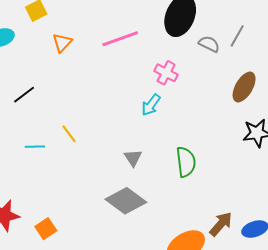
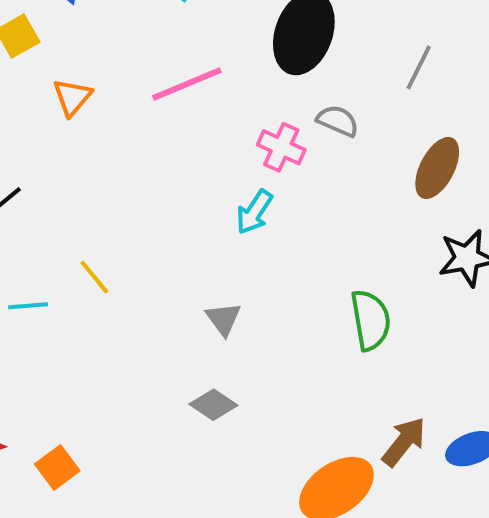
gray semicircle: (209, 44) -> (338, 121), moved
green semicircle: (186, 162) -> (371, 320), moved
gray diamond: (126, 201) -> (213, 405), size x0.6

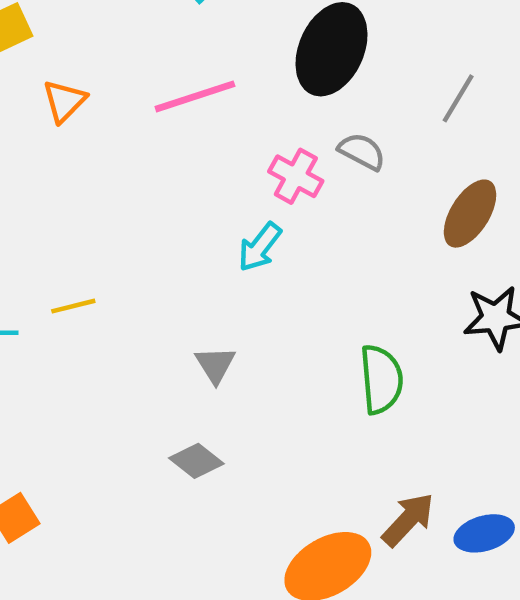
yellow line: (94, 277) -> (73, 306), turned -69

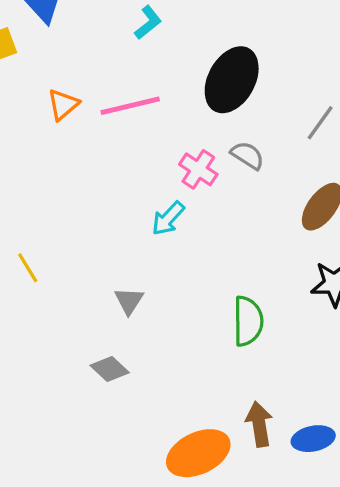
orange triangle: (64, 101) -> (63, 105), moved
yellow line: (73, 306) -> (28, 268), moved, turned 68
brown arrow: (408, 520) -> (259, 424), turned -57

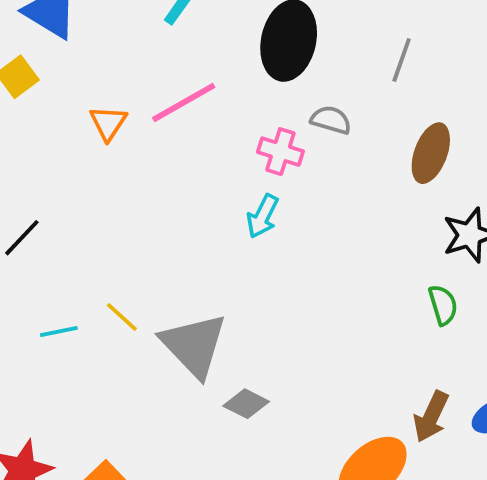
gray triangle: (129, 301) -> (194, 345), moved, size x2.0
green semicircle: (248, 321) -> (443, 305), moved, size x0.7
brown arrow: (259, 424) -> (431, 417), turned -129

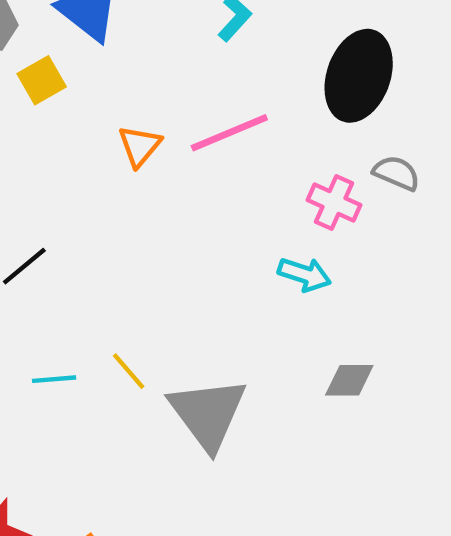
cyan arrow: (263, 216) -> (304, 274), turned -105
gray diamond: (246, 404) -> (349, 380), moved, turned -33

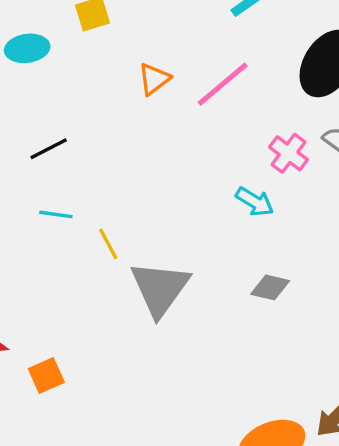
pink line: (229, 133) -> (223, 84), turned -30
cyan line: (54, 379) -> (56, 214), moved

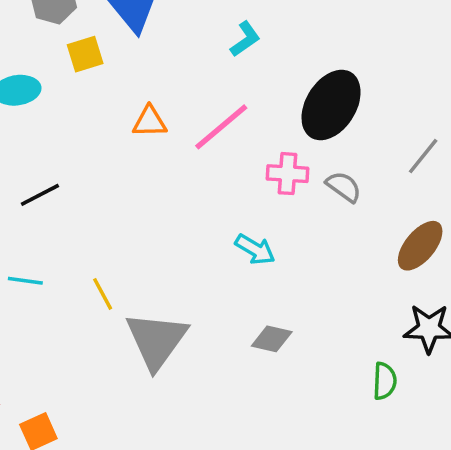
orange triangle: (154, 79) -> (150, 122), turned 36
pink cross: (289, 153) -> (288, 174), moved, turned -33
cyan line: (56, 214) -> (25, 281), moved

